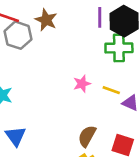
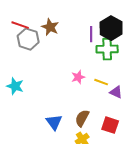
purple line: (100, 17) -> (91, 34), moved
blue triangle: (15, 136) -> (54, 122), moved

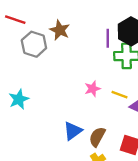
red line: (20, 25) -> (15, 20), moved
cyan star: (15, 86) -> (19, 99), turned 30
blue triangle: (54, 122) -> (73, 131), moved, turned 30

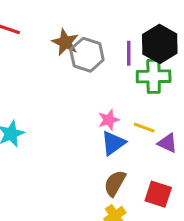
gray hexagon: (34, 44) -> (87, 55), moved
blue triangle: (73, 131) -> (113, 143), moved

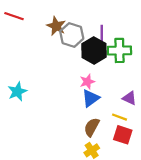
black hexagon: (160, 44) -> (94, 50), moved
yellow line: (144, 128) -> (119, 117), moved

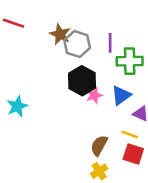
black hexagon: (94, 50) -> (82, 81), moved
blue triangle: (91, 98) -> (121, 95), moved

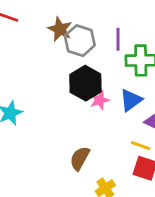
brown semicircle: (99, 145) -> (80, 158), moved

